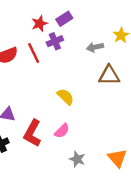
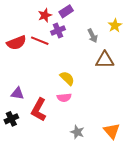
gray arrow: (95, 47) -> (93, 36), turned -104
red line: (34, 53) -> (40, 41), turned -42
pink semicircle: (62, 131) -> (64, 98), moved, turned 40

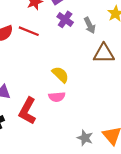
purple cross: (58, 31) -> (65, 19), moved, turned -32
gray star: (77, 132) -> (85, 138), moved

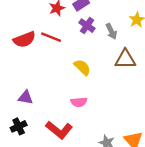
yellow semicircle: (60, 75) -> (82, 67), moved
red L-shape: (28, 111) -> (59, 130), moved, turned -80

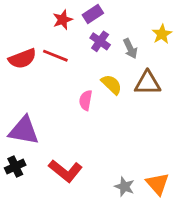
yellow semicircle: (82, 67) -> (112, 84), moved
purple triangle: (26, 97) -> (24, 130), size x1.6
pink semicircle: (79, 102) -> (86, 100), moved, turned 105

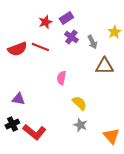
yellow semicircle: (112, 84) -> (79, 103), moved
purple triangle: (24, 130) -> (18, 99), size x0.6
red L-shape: (66, 171) -> (34, 132), moved
gray star: (124, 187) -> (80, 125), moved

